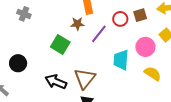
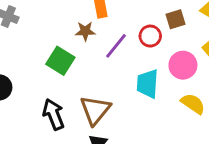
red circle: (120, 19) -> (150, 36), moved
black arrow: (56, 82) -> (54, 114), turned 45

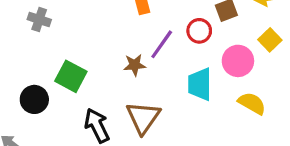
brown star: (85, 31) -> (135, 65), moved
green square: (60, 61) -> (71, 76), moved

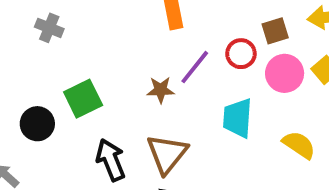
pink circle: (238, 61) -> (285, 73), moved
green square: (71, 76) -> (83, 99), turned 32

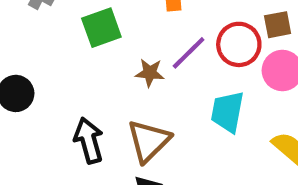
red circle: (241, 54) -> (239, 44), size x1.4
green square: (83, 99) -> (101, 28), moved

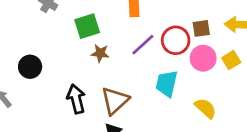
brown star: (150, 73) -> (100, 53), moved

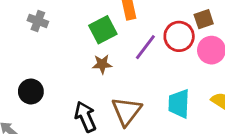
green square: (87, 26) -> (103, 30), moved
cyan trapezoid: (167, 84) -> (179, 104), moved

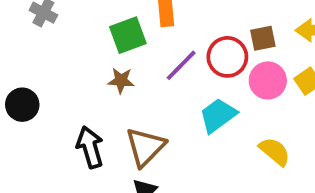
cyan trapezoid: (179, 104) -> (218, 115), moved, turned 44

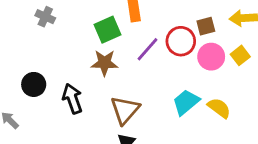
brown star: (121, 81) -> (104, 63), size x1.4
cyan trapezoid: (218, 115) -> (186, 102), moved
black arrow: (90, 147) -> (72, 99), moved

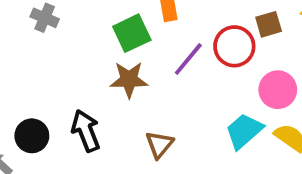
pink circle: (211, 57) -> (278, 90), moved
black circle: (34, 84) -> (32, 136), moved
brown triangle: (125, 110) -> (159, 144), size x0.7

